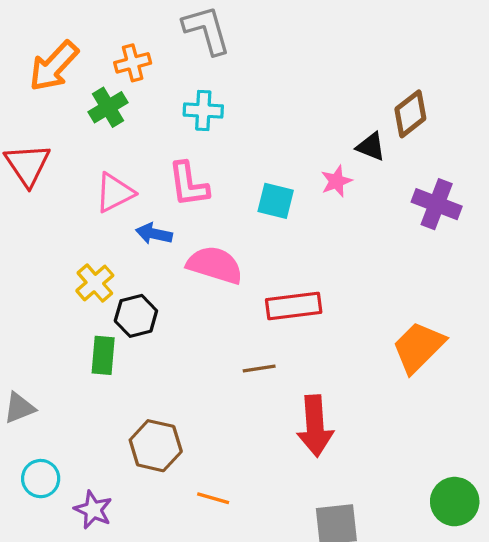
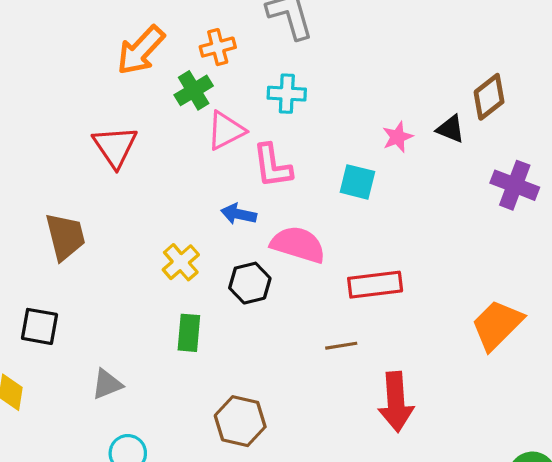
pink star: (336, 181) -> (398, 137), moved
pink triangle: (115, 193) -> (226, 131), moved
black hexagon: (136, 316) -> (250, 283), moved

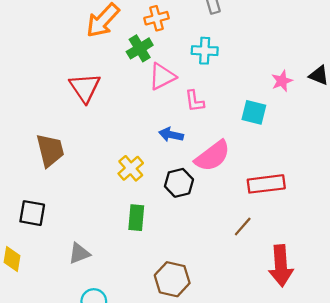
pink L-shape: (272, 166) -> (195, 101), size x0.7
pink semicircle: (298, 245) -> (212, 156), turned 126
brown line: (341, 346) -> (243, 227), turned -40

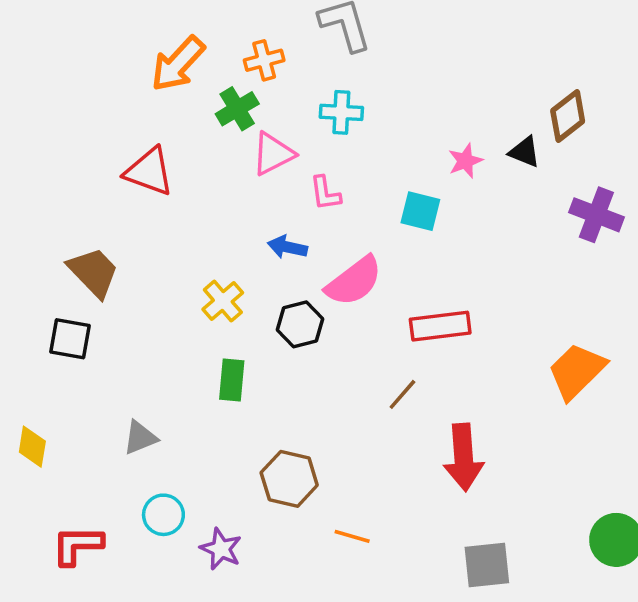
red triangle: (85, 88) -> (149, 172), turned -36
brown trapezoid: (50, 150) -> (93, 272), turned -30
black square: (32, 213) -> (70, 339), moved

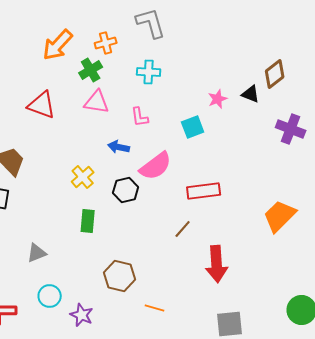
pink triangle: (273, 154) -> (97, 102), moved, turned 36
cyan square: (420, 211) -> (193, 127), turned -35

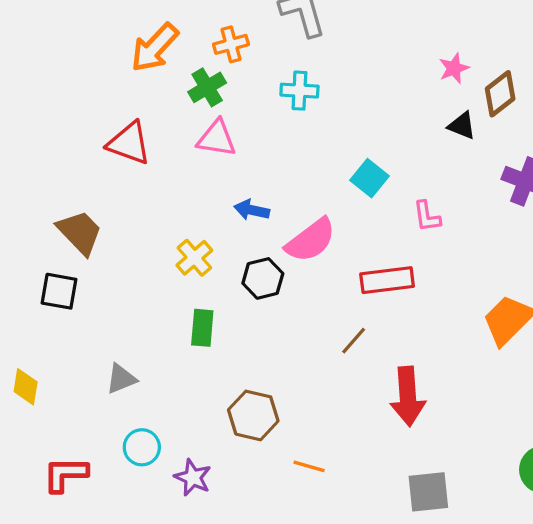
pink star: (218, 99) -> (454, 68), moved
pink L-shape: (140, 117) -> (427, 216), moved
cyan square: (193, 127) -> (370, 178), turned -30

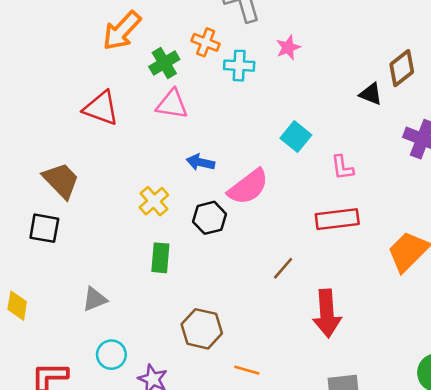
orange cross: (231, 44) -> (206, 42), moved, turned 36
pink star: (454, 68) -> (288, 48), moved
red rectangle: (387, 280) -> (337, 219), moved

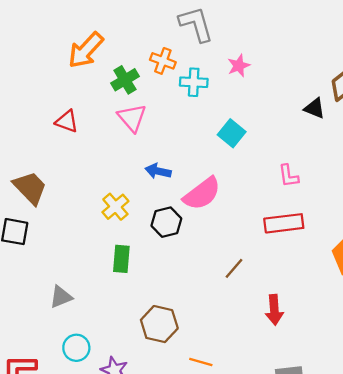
pink triangle: (172, 104) -> (132, 118), turned 40
red triangle: (101, 108) -> (67, 121), size x0.7
cyan square: (296, 137) -> (232, 133), moved
red arrow: (327, 313) -> (274, 310), size x0.7

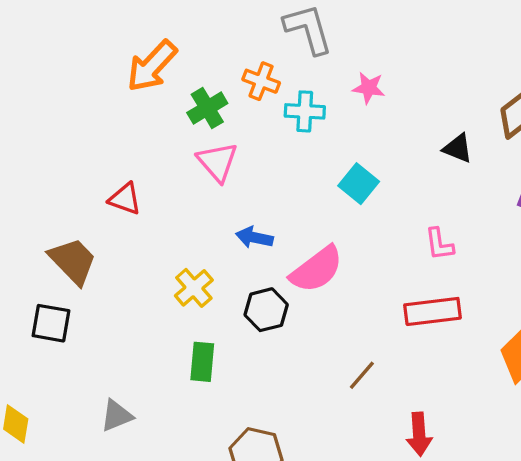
pink star: (239, 66) -> (369, 88), turned 30
black triangle: (315, 108) -> (458, 148), moved
red triangle: (67, 121) -> (125, 199), moved

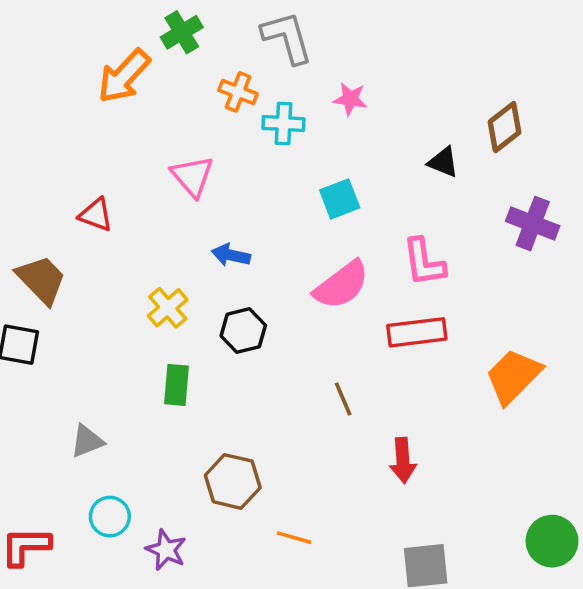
green cross: (207, 108) -> (182, 32), moved
cyan square: (359, 184) -> (340, 199), turned 30
pink L-shape: (439, 244) -> (424, 262), size x1.4
pink semicircle: (317, 269) -> (341, 285), moved
brown line: (362, 375) -> (343, 399), turned -64

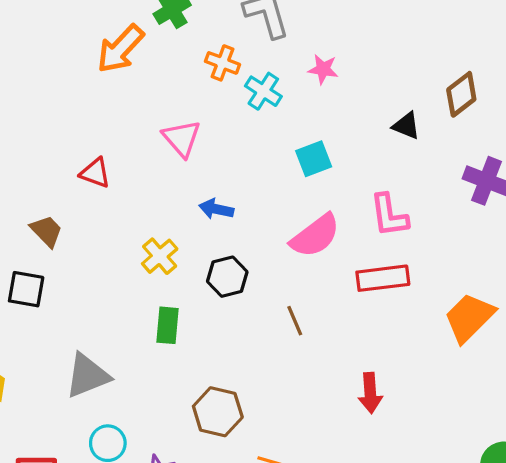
cyan cross: (284, 124) -> (263, 91), turned 30
brown trapezoid: (41, 280) -> (47, 231), size x0.7
brown line: (343, 399) -> (295, 321), moved
gray triangle: (87, 441) -> (87, 376), size x1.5

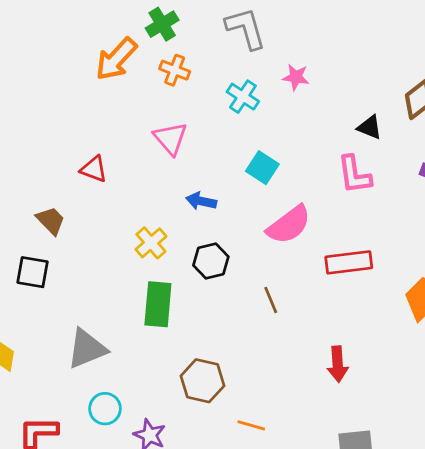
orange cross: (222, 63) -> (175, 70), moved
cyan square: (314, 159) -> (262, 168), moved, turned -36
pink L-shape: (389, 215) -> (354, 175), moved
green rectangle: (168, 325) -> (158, 304), size x1.4

